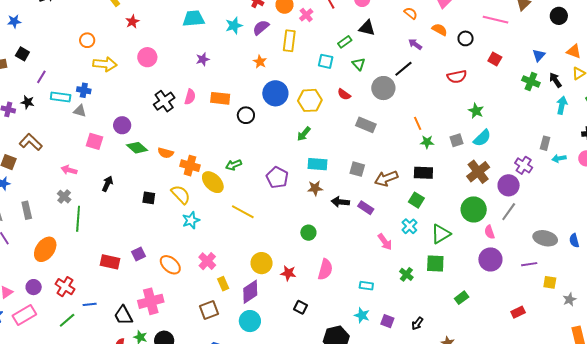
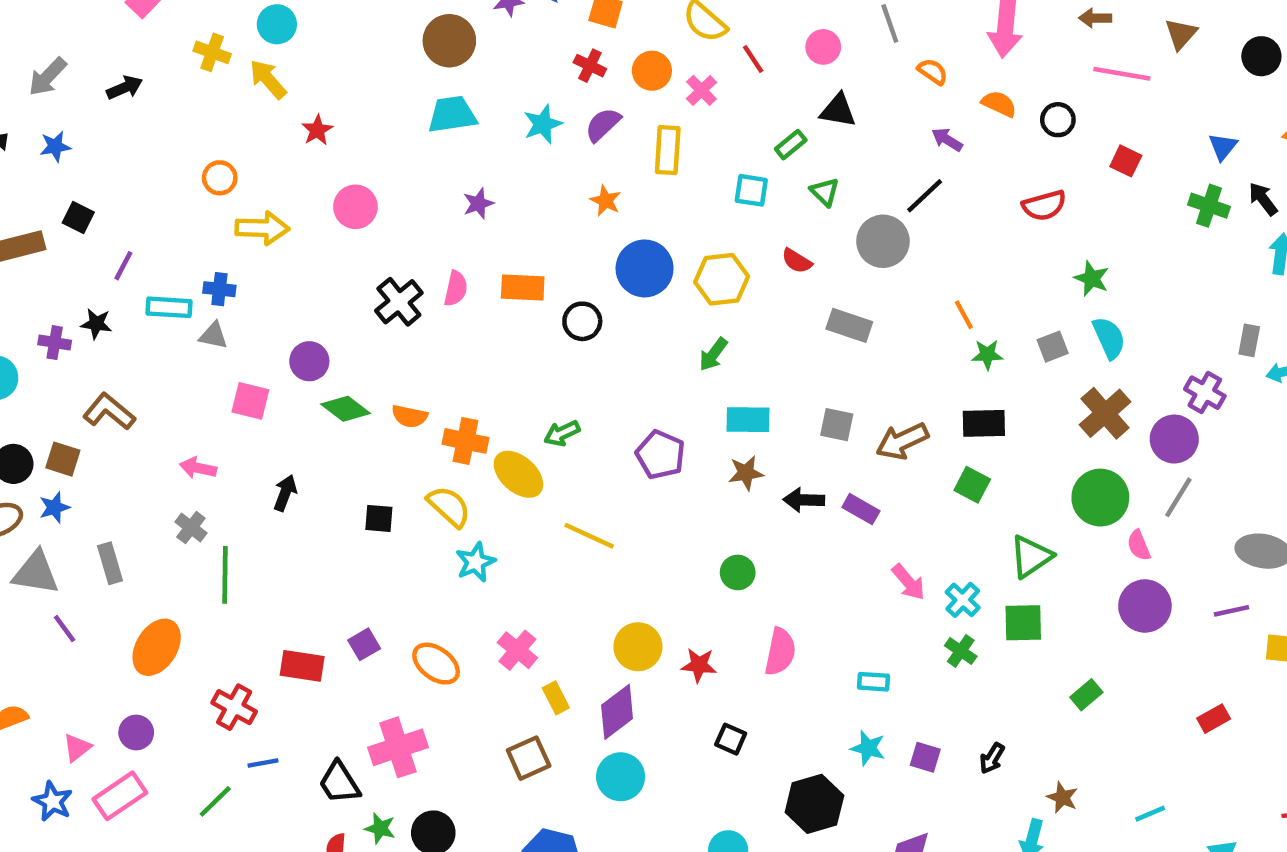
cyan semicircle: (482, 138) -> (1109, 338), turned -66
cyan cross: (409, 226) -> (963, 600), moved
red cross: (65, 287) -> (234, 707), moved

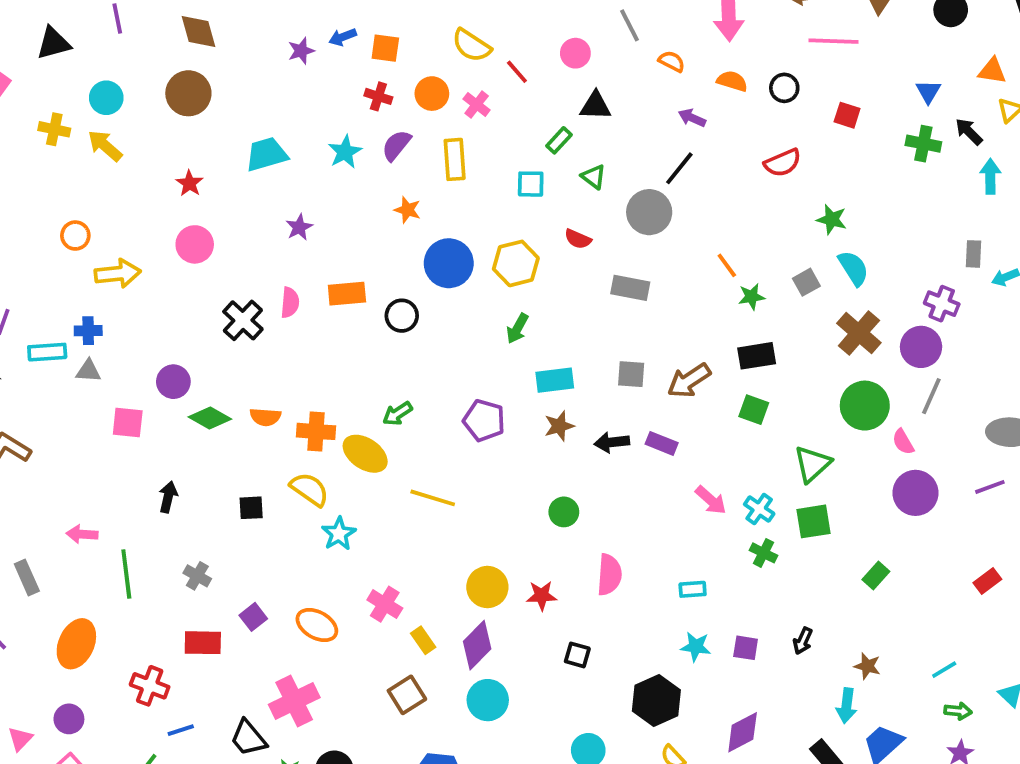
brown circle: (449, 41) -> (188, 93), moved
red star: (317, 130) -> (189, 183), moved
pink arrow: (198, 468) -> (82, 534), moved
gray cross: (191, 528) -> (197, 576), moved

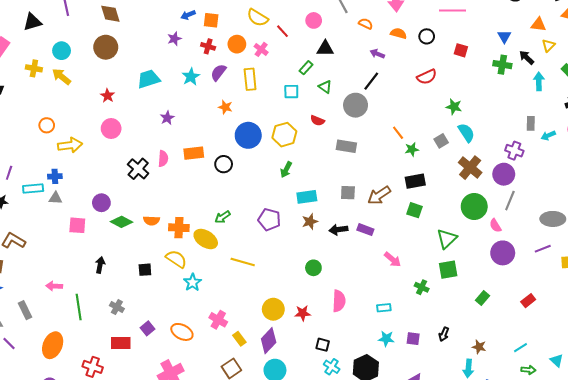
purple star: (301, 51) -> (174, 39), moved
cyan cross: (759, 509) -> (332, 367), moved
red rectangle: (987, 581) -> (528, 301), moved

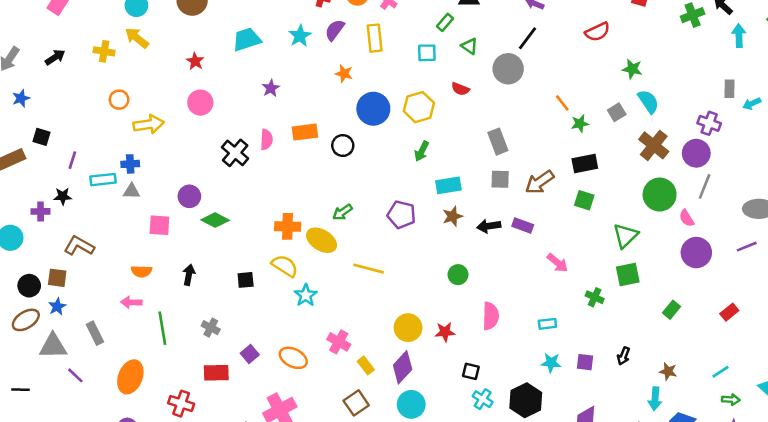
green cross: (502, 65) -> (693, 15), turned -30
yellow cross: (34, 68) -> (104, 51), moved
gray rectangle: (346, 146) -> (498, 142), moved, turned 60
orange semicircle: (151, 221) -> (141, 271), moved

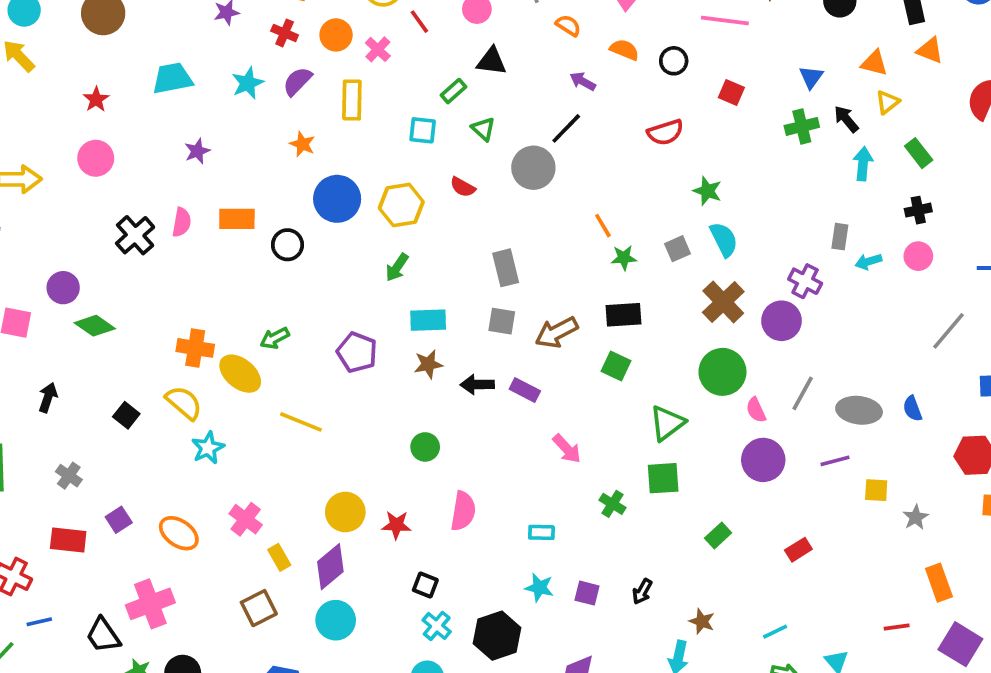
gray line: (705, 186) -> (803, 393), moved
black square: (246, 280) -> (126, 415), turned 36

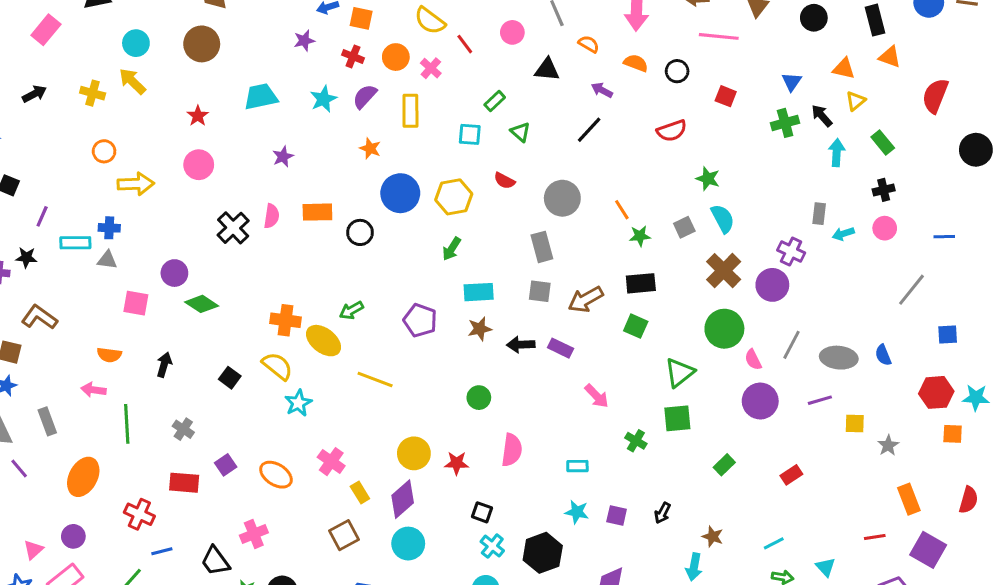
black triangle: (491, 61) -> (547, 70), moved
gray circle: (533, 168) -> (562, 198), moved
pink cross: (150, 604) -> (254, 534), size x0.7

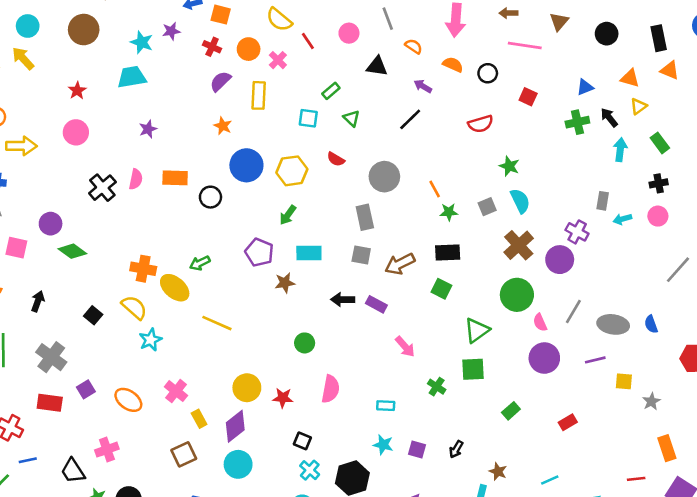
blue triangle: (792, 82) -> (585, 87), turned 30
cyan star: (323, 99) -> (142, 42), moved, turned -30
purple pentagon: (420, 320) -> (259, 252), moved
brown star: (480, 329) -> (285, 283), moved
gray cross: (183, 429) -> (51, 357), size x1.6

